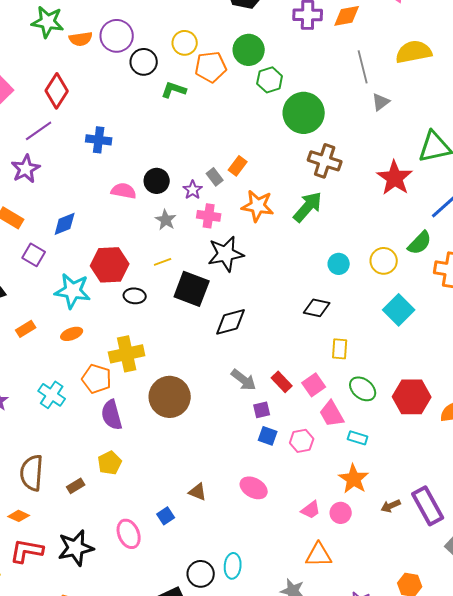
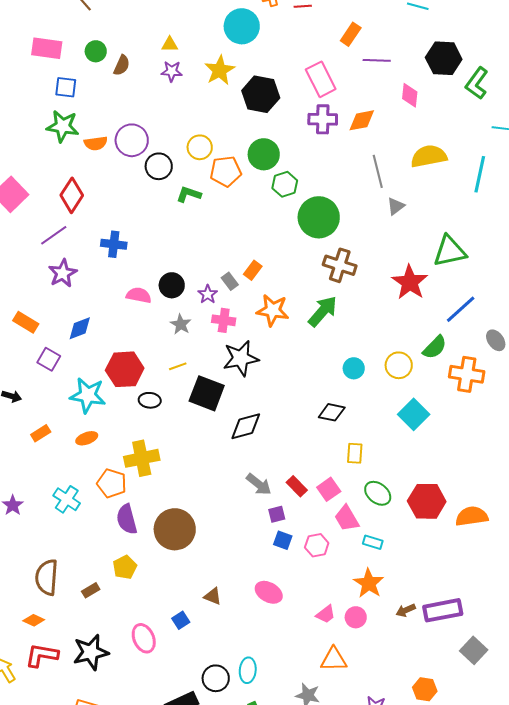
purple star: (26, 169) -> (63, 273), moved
brown circle: (170, 397) -> (175, 529), moved
purple rectangle: (428, 506) -> (443, 610), turned -72

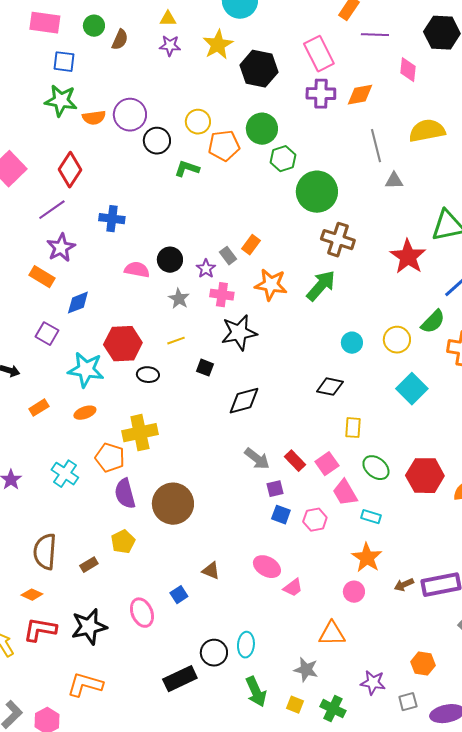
gray triangle: (396, 206) -> (394, 181), turned 36
orange rectangle: (26, 322) -> (42, 277), moved
black square: (207, 393) -> (205, 368), size x0.5
pink trapezoid: (326, 614) -> (293, 588), moved

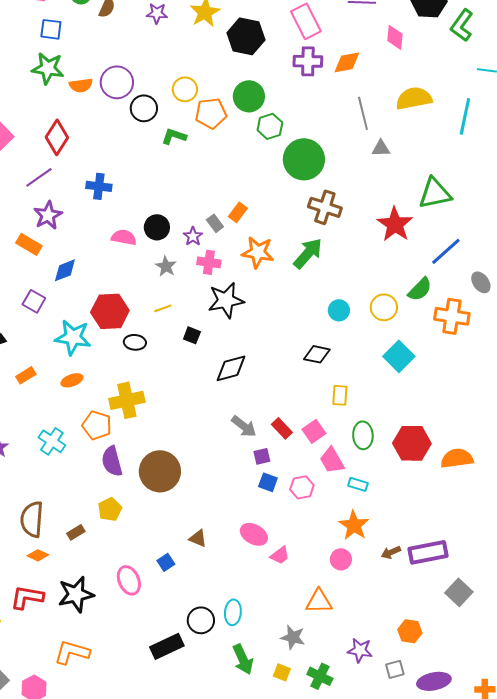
green ellipse: (376, 468) -> (363, 435), turned 48
orange diamond: (32, 595) -> (38, 555), moved

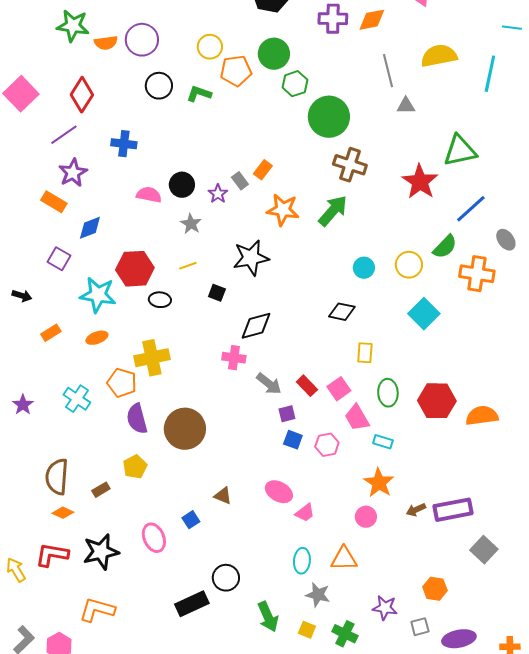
black circle: (144, 108) -> (159, 86), moved
pink cross: (209, 262) -> (234, 358), moved
cyan ellipse: (233, 612) -> (302, 561), moved

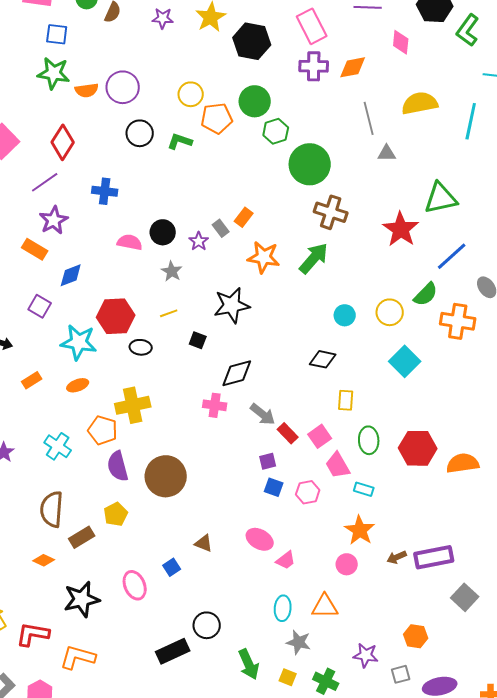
gray arrow: (269, 384) -> (263, 414), moved
brown semicircle: (57, 477) -> (52, 509), moved
brown rectangle: (101, 490) -> (82, 537), size x1.4
red L-shape: (52, 555) -> (33, 634), moved

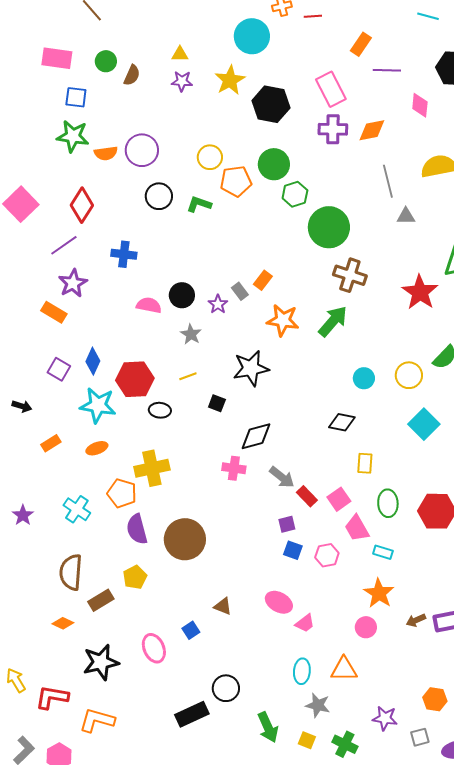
blue diamond: (71, 275) -> (93, 361), moved, turned -44

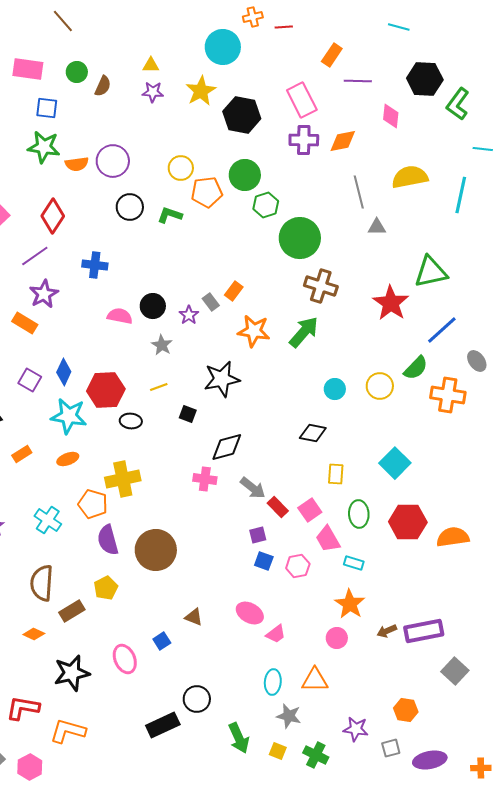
cyan square: (424, 424) -> (395, 463), moved

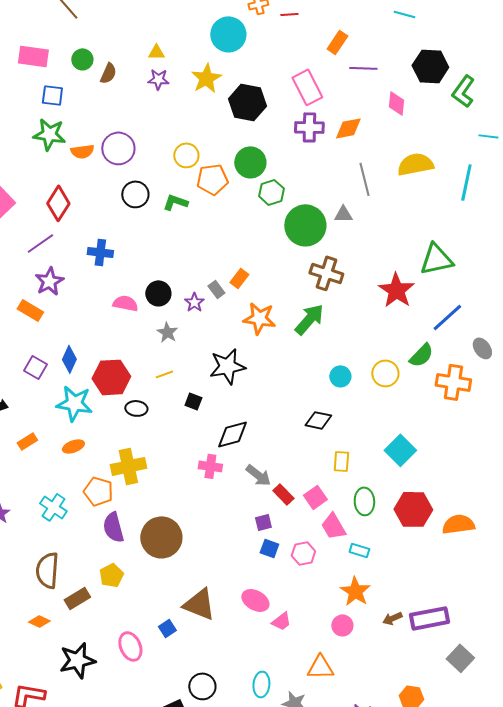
gray triangle: (377, 227) -> (343, 214), moved
brown triangle: (194, 617) -> (199, 604), size x1.8
cyan ellipse: (273, 682) -> (261, 684), moved

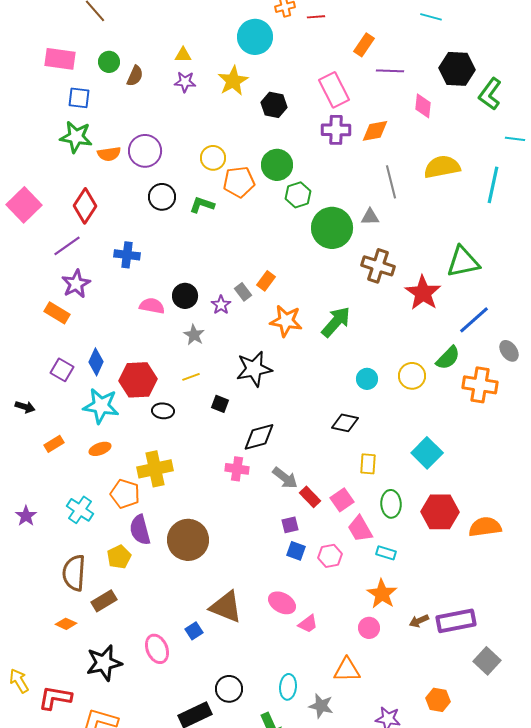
black hexagon: (247, 102) -> (274, 105), size x0.7
brown cross: (326, 273) -> (378, 266), moved
yellow pentagon: (111, 575) -> (119, 557), moved

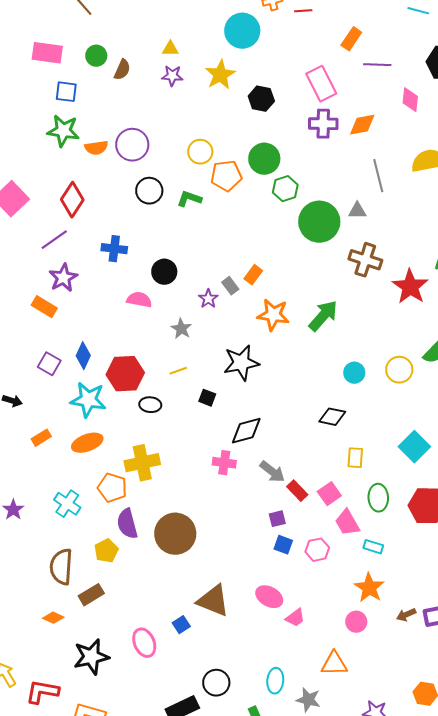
black circle: (185, 296) -> (164, 272), moved
orange ellipse: (100, 449) -> (87, 443), size x1.4

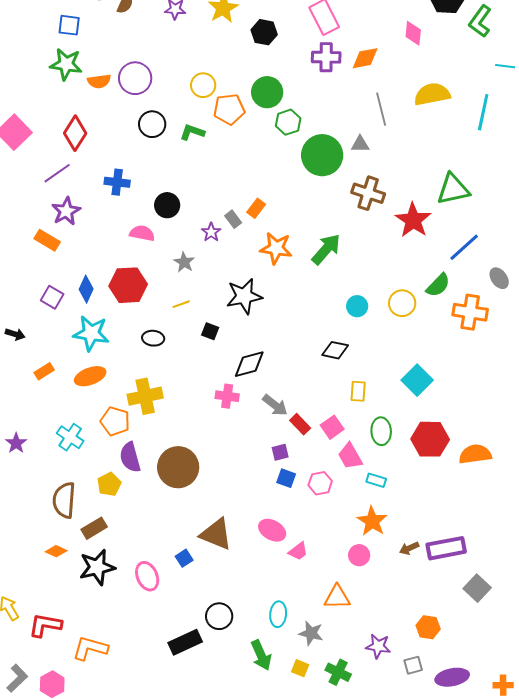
red hexagon: (125, 374) -> (128, 285), moved
black star: (91, 657) -> (97, 567), moved

